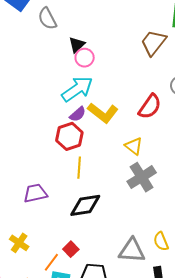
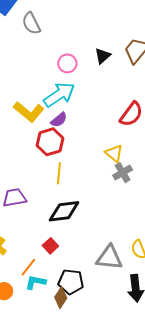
black triangle: (77, 45) -> (103, 56), moved
yellow L-shape: (103, 113) -> (29, 112), moved
gray cross: (142, 177) -> (123, 173), moved, size x0.7
red square: (71, 249) -> (50, 246), moved

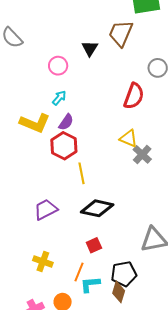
cyan arrow: (59, 95) -> (59, 98), size x0.5
black diamond: (64, 211) -> (97, 208), turned 36
red square: (50, 246) -> (94, 245), turned 35

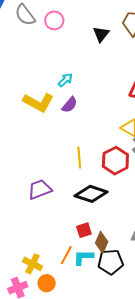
pink circle: (58, 66) -> (54, 20), moved
red hexagon: (64, 146) -> (115, 161), moved
yellow cross: (43, 262) -> (33, 264), moved
cyan L-shape: (90, 284) -> (83, 257), moved
brown diamond: (119, 292) -> (102, 242), moved

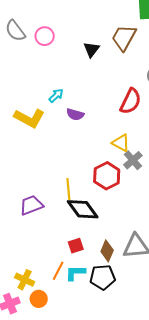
purple semicircle: (70, 105) -> (75, 114), moved, turned 66
yellow line: (79, 157) -> (68, 189), moved
black diamond: (91, 194) -> (83, 209), turned 36
brown diamond: (102, 242) -> (107, 251), moved

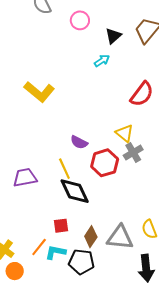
pink circle: (45, 36) -> (80, 20), moved
cyan arrow: (56, 96) -> (102, 61), moved
purple semicircle: (75, 114) -> (79, 142), moved
yellow line: (68, 189) -> (64, 169), turned -30

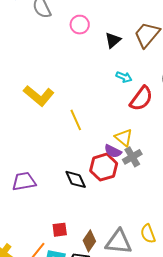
cyan arrow: (102, 61) -> (124, 77), moved, turned 56
purple semicircle: (79, 142) -> (113, 151), moved
yellow line: (64, 169) -> (76, 120), moved
black diamond: (75, 191) -> (76, 179), moved, size x0.7

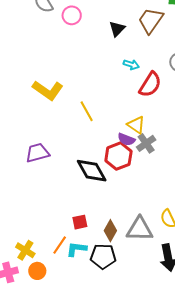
pink circle: (80, 25) -> (72, 15), moved
black diamond: (76, 179) -> (92, 171), size x1.4
purple trapezoid: (24, 181) -> (37, 153), moved

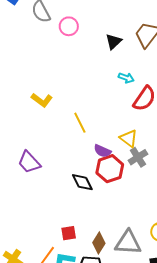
yellow L-shape: (48, 90) -> (42, 100), size x0.7
purple semicircle: (126, 139) -> (102, 151), moved
purple trapezoid: (37, 153) -> (29, 162), turned -120
black diamond: (92, 171) -> (82, 182), size x0.7

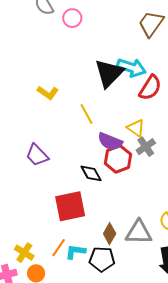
black triangle: (114, 41) -> (109, 73), moved, size x1.8
cyan arrow: (126, 78) -> (131, 68), size x1.8
purple semicircle: (102, 151) -> (110, 141), size x1.4
red square: (69, 233) -> (70, 206), moved, size x2.0

